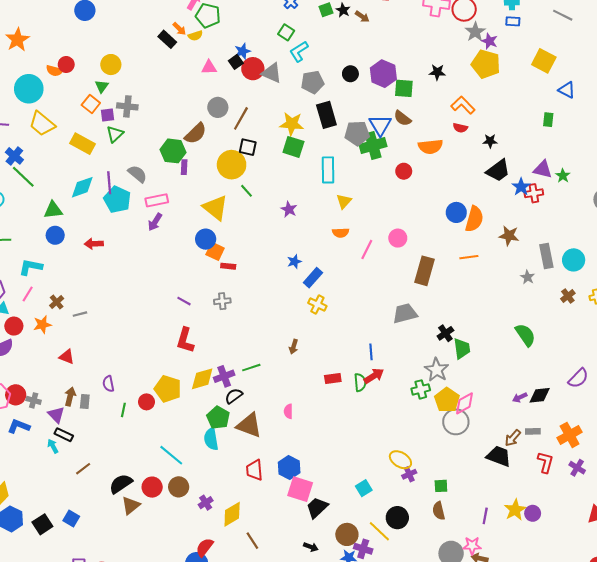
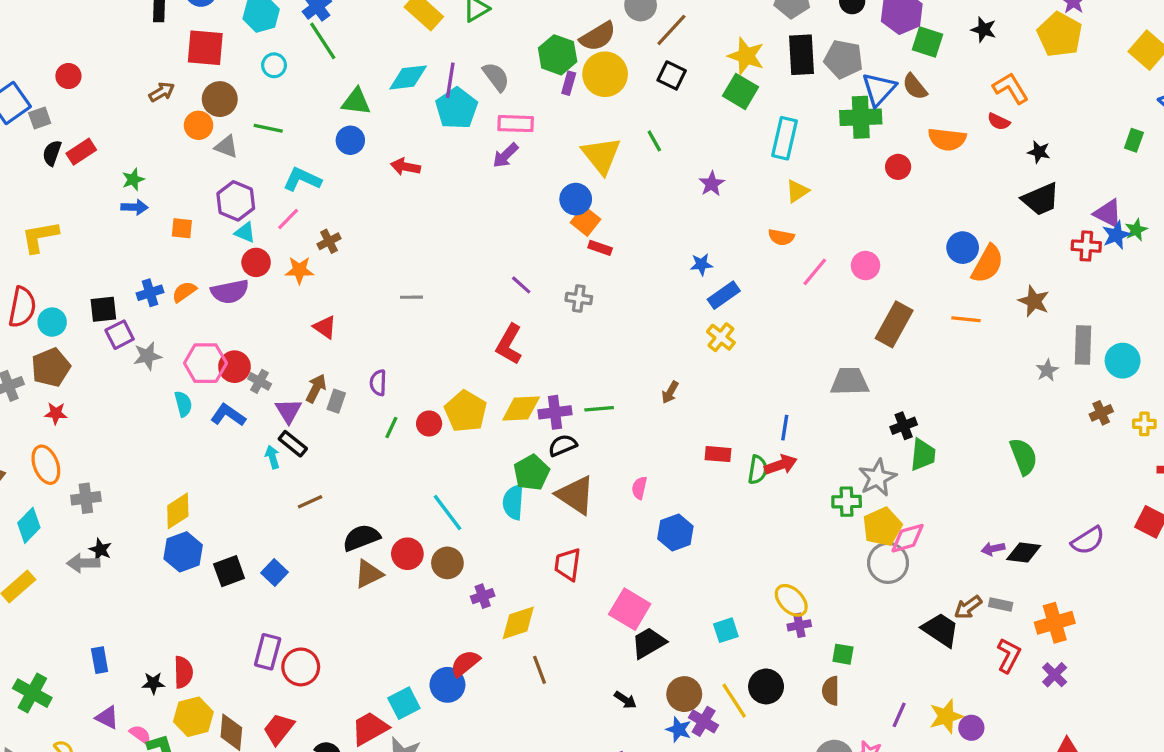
gray pentagon: (357, 133) -> (843, 59), moved
yellow circle: (232, 165) -> (605, 74), moved
blue star: (521, 187) -> (1116, 235), moved
gray line: (80, 314) -> (411, 297), moved
blue hexagon: (289, 468) -> (675, 533), moved

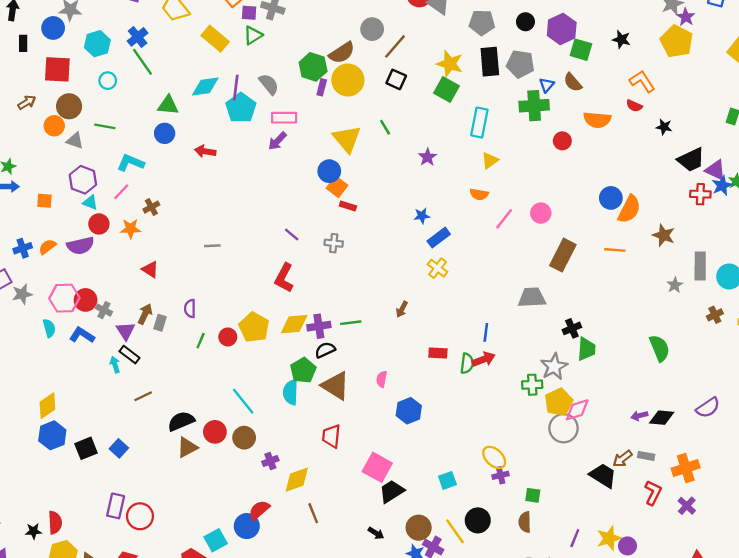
blue triangle: (879, 89) -> (547, 85), size x0.6
black trapezoid: (1041, 199) -> (691, 160), moved

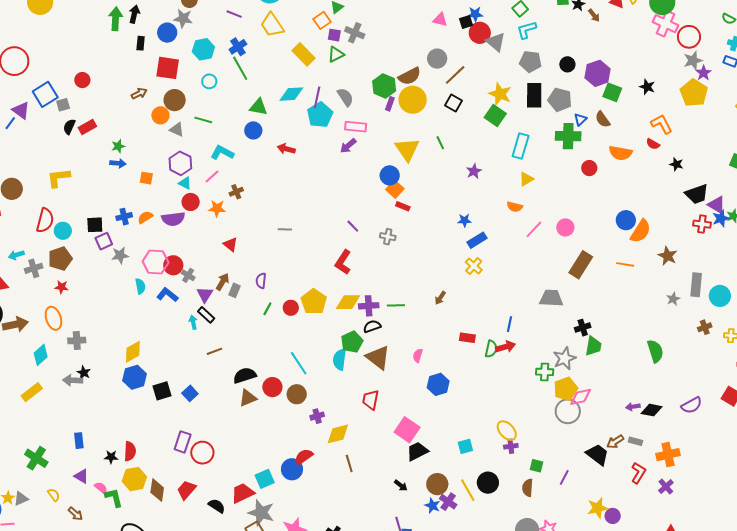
purple line: (575, 538) -> (564, 477), moved

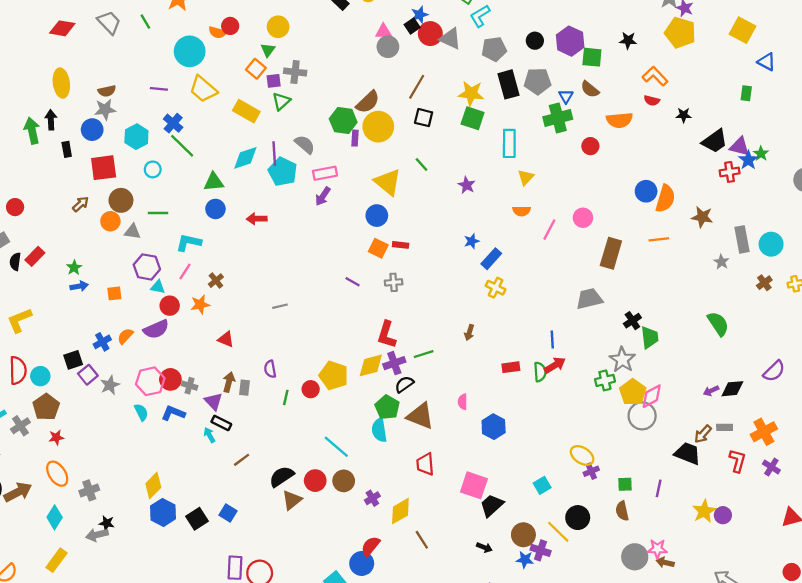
gray circle: (437, 59) -> (388, 47), moved
orange square: (395, 189) -> (378, 248), moved
red L-shape: (343, 262) -> (387, 335), moved

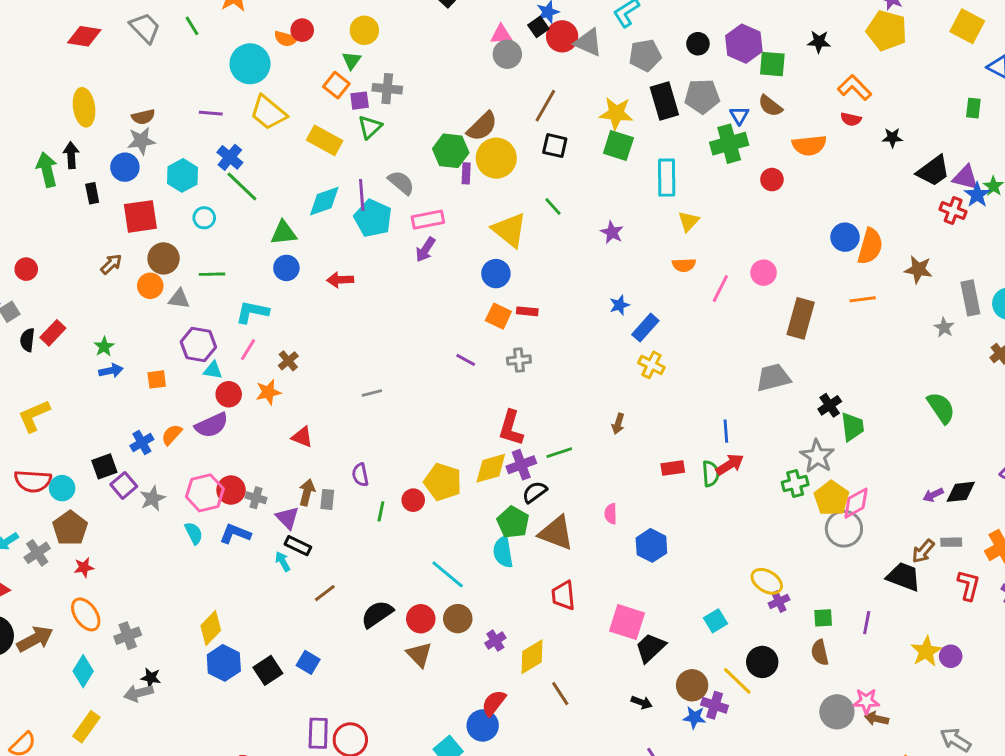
red cross: (730, 172) -> (953, 211), turned 30
red semicircle: (18, 370) -> (33, 481), turned 96
brown triangle: (292, 500) -> (419, 655), moved, turned -35

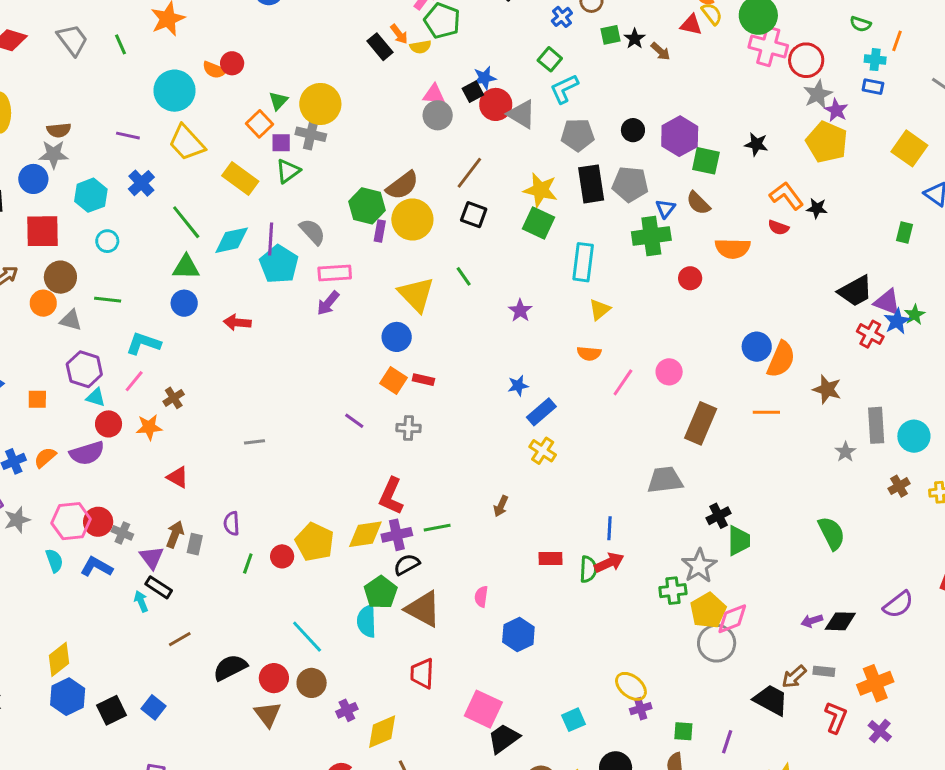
yellow circle: (364, 30) -> (320, 104), moved, size x1.4
black star: (892, 138) -> (817, 208), moved
green line: (242, 186) -> (186, 222), moved

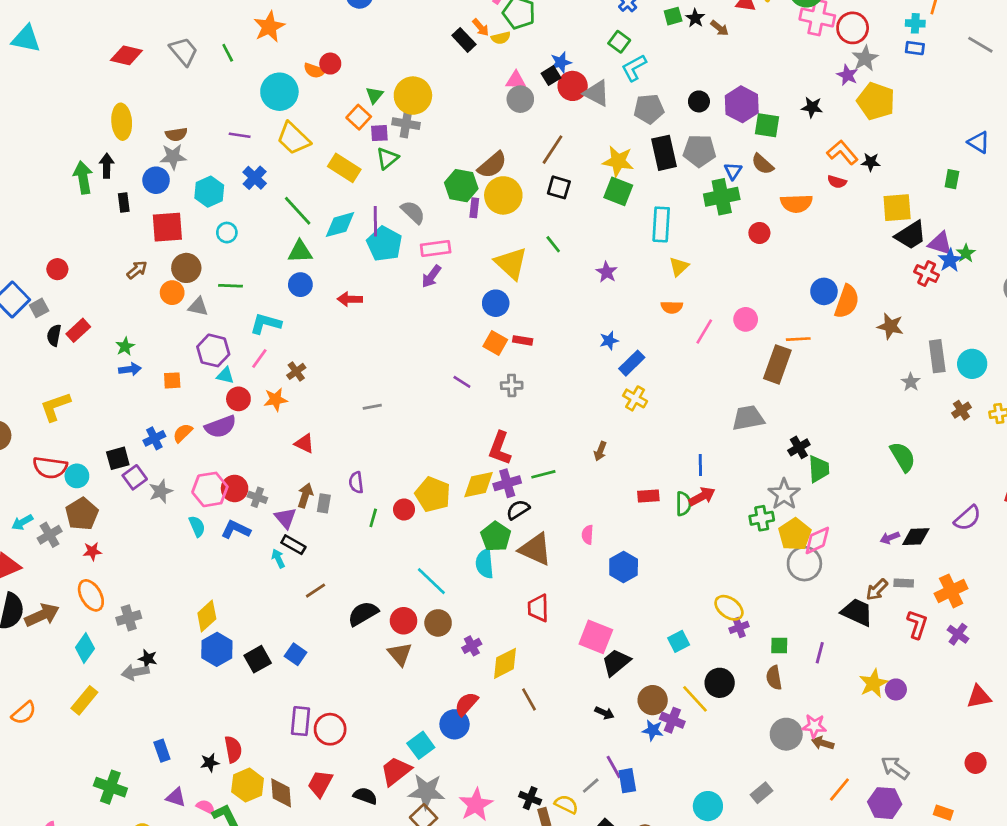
purple star: (836, 110) -> (847, 75), moved
yellow square: (909, 148) -> (897, 208), moved, turned -36
orange line: (766, 412) -> (798, 339), moved

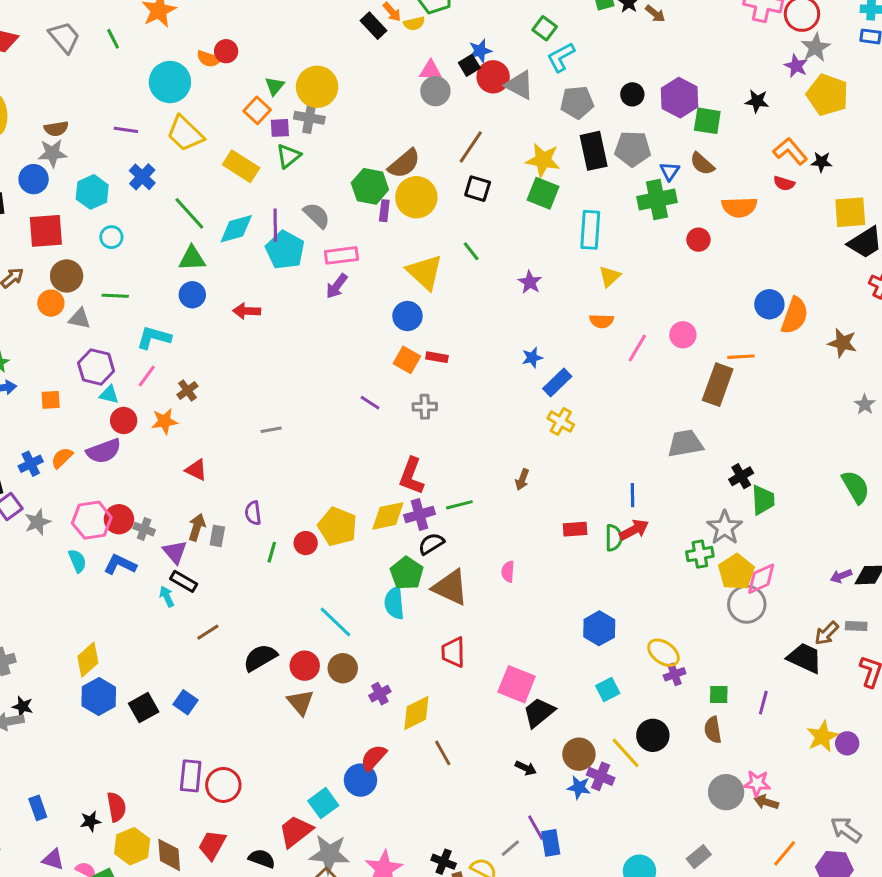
blue hexagon: (624, 567) -> (599, 628), moved

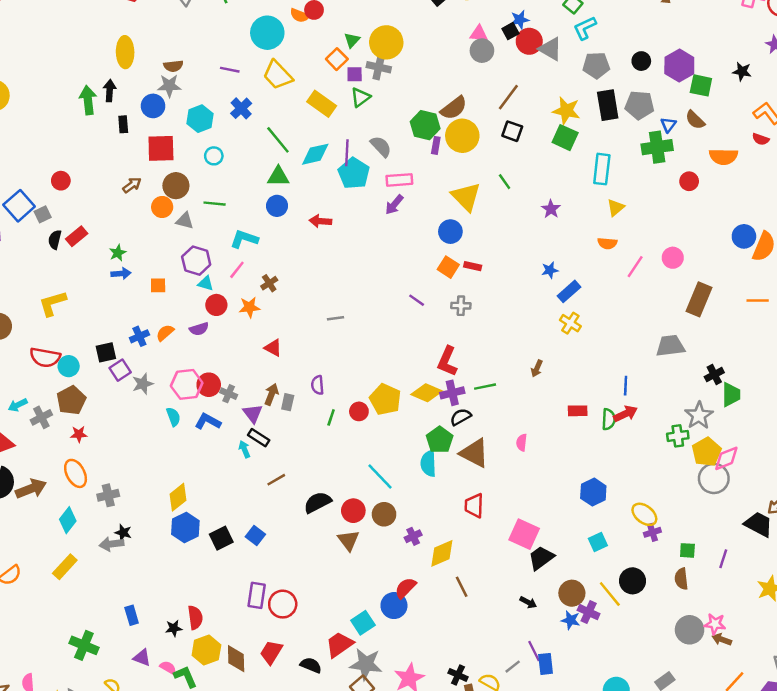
orange line: (741, 357) -> (758, 301), moved
purple semicircle: (104, 451) -> (199, 329), size x0.7
yellow diamond: (388, 516) -> (427, 393), turned 32

